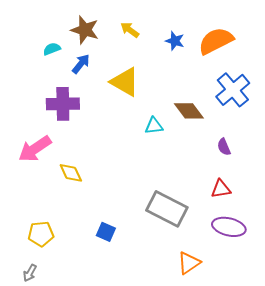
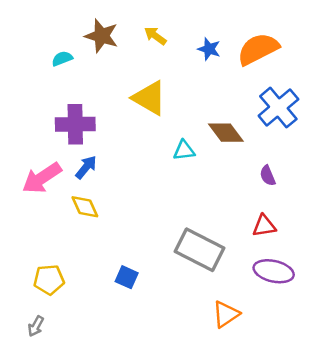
blue arrow: (81, 64) -> (86, 167), moved

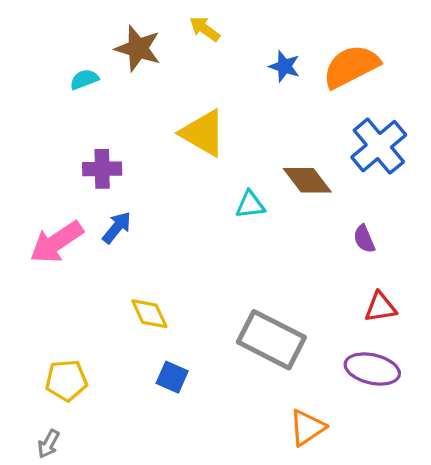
yellow arrow: (155, 36) -> (205, 29), moved
purple cross: (75, 124) -> (102, 169), size x0.7
yellow diamond: (85, 207) -> (149, 314), moved
red triangle: (264, 226) -> (380, 307), moved

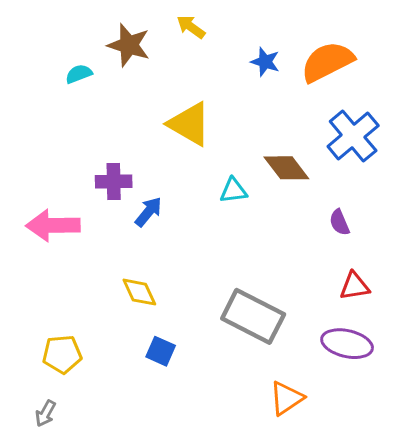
purple cross: (102, 169) -> (114, 181), moved
blue arrow: (117, 227) -> (148, 212), moved
pink arrow: (57, 242) -> (53, 225), turned 33

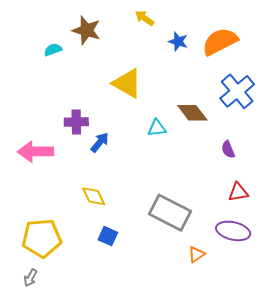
yellow arrow: (191, 27) -> (145, 18), moved
yellow pentagon: (62, 354) -> (42, 238), size x1.5
orange triangle: (286, 398) -> (196, 254), moved, size x0.7

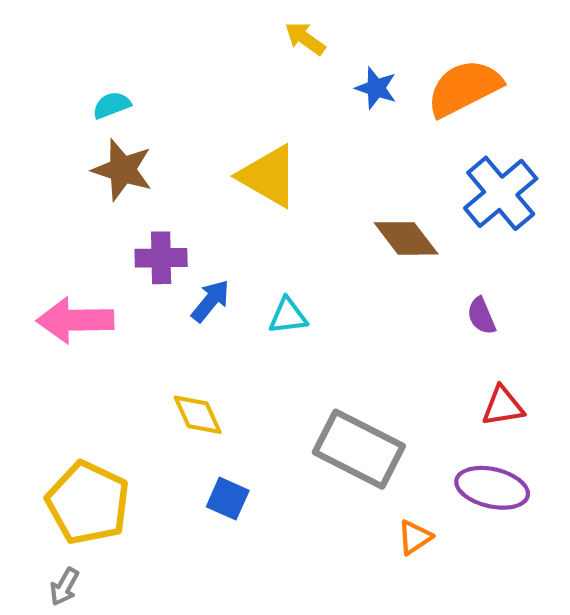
brown star: (86, 30) -> (122, 170), moved
cyan triangle: (157, 128) -> (288, 316), moved
yellow pentagon: (42, 238) -> (88, 503), turned 30

